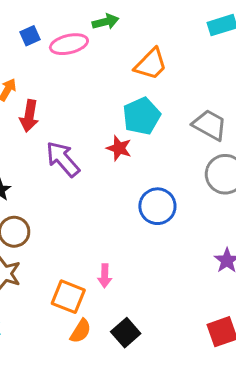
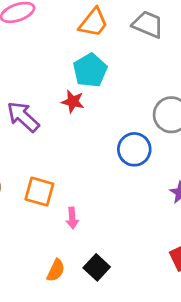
gray trapezoid: (210, 125) -> (148, 24), moved
blue circle: (157, 206) -> (134, 149), moved
orange square: (68, 297) -> (39, 192), moved

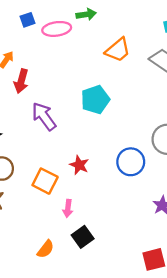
cyan pentagon: (90, 70) -> (95, 100), moved
red star: (73, 102) -> (79, 165), moved
black square: (97, 267) -> (83, 237), moved

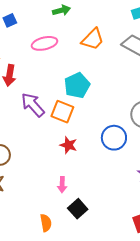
pink ellipse: (57, 29) -> (44, 43), moved
orange square: (45, 181) -> (62, 112), moved
orange semicircle: (46, 249) -> (46, 223), turned -42

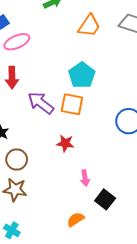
pink ellipse: (44, 43) -> (17, 42), moved
red star: (68, 145) -> (65, 143), moved
orange semicircle: (46, 223) -> (76, 220), turned -102

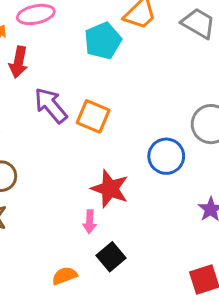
cyan pentagon: (82, 75) -> (103, 41), moved
red star: (65, 143) -> (110, 189), moved, size x1.5

